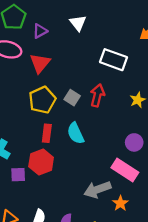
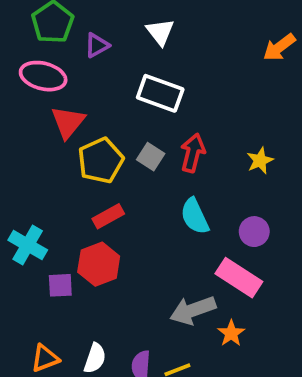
white rectangle: (113, 60) -> (160, 93), moved
red triangle: (40, 63) -> (68, 122), moved
red rectangle: (47, 133) -> (108, 216), turned 54
cyan semicircle: (76, 133) -> (195, 216), moved

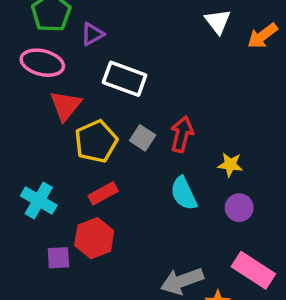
white triangle: (160, 32) -> (218, 22), moved
white rectangle: (160, 93) -> (125, 79), moved
yellow star: (260, 161) -> (230, 165), moved, turned 30
cyan cross: (28, 245) -> (39, 200), moved
pink rectangle: (239, 278) -> (253, 270), moved

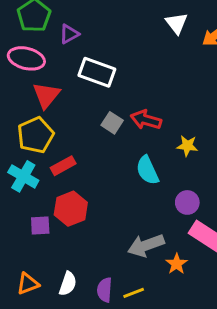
red arrow: (182, 134) -> (146, 120), turned -88
yellow pentagon: (96, 141) -> (36, 135), moved
red rectangle: (103, 193) -> (63, 166), moved
purple circle: (239, 208) -> (187, 202), moved

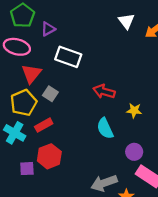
gray square: (112, 123) -> (50, 94), moved

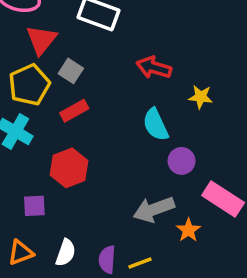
red rectangle: (44, 125) -> (74, 111), moved
purple circle: (134, 152) -> (182, 161), moved
purple square: (27, 169) -> (34, 206), moved

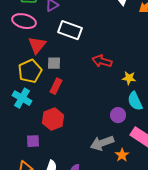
gray square: (71, 71) -> (54, 63), turned -32
red rectangle: (74, 111) -> (56, 86), turned -35
cyan semicircle: (156, 125) -> (135, 101), moved

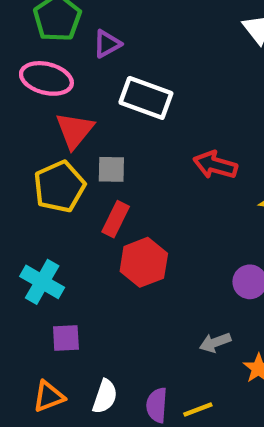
cyan cross: (22, 98) -> (42, 282), moved
red hexagon: (53, 119) -> (144, 262), moved
gray arrow: (102, 143) -> (215, 342), size x0.6

